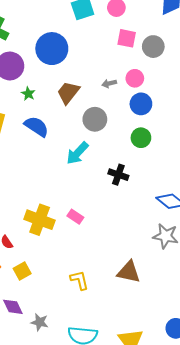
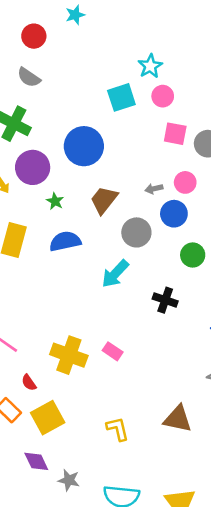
blue circle: (141, 104) -> (174, 214), moved
blue semicircle: (36, 126) -> (65, 241), turned -45
yellow square: (22, 271) -> (48, 418), size x1.5

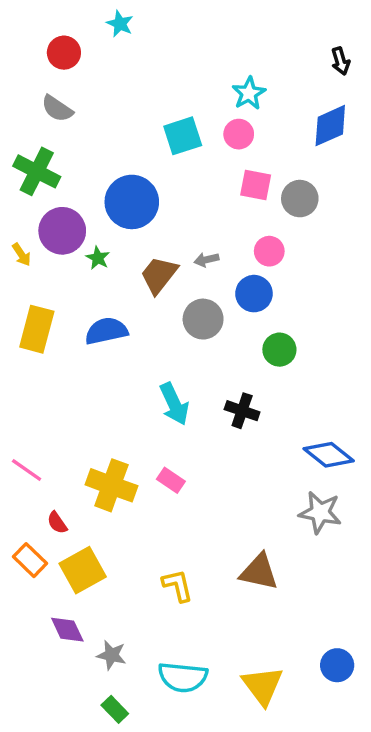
cyan star: (75, 15) -> (120, 24), turned -30
cyan star: (150, 66) -> (249, 93), moved
gray arrow: (154, 189) -> (206, 260), moved
green star: (55, 201) -> (98, 258), moved
cyan arrow: (115, 274) -> (174, 404), moved, turned -68

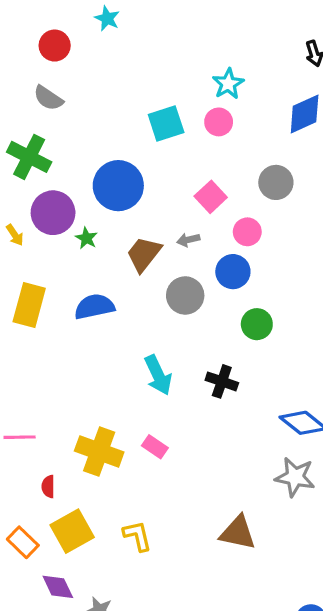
pink square: (256, 185) -> (211, 197), moved, turned 36
pink line: (27, 470) -> (20, 437), turned -36
red semicircle: (57, 523) -> (48, 487), turned 35
orange rectangle: (30, 560) -> (23, 542), moved
yellow L-shape: (178, 585) -> (137, 536), moved

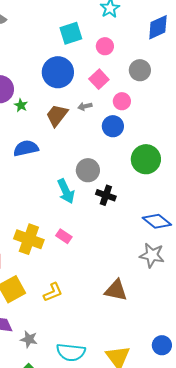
pink circle: (219, 122) -> (105, 46), moved
blue circle: (118, 186) -> (58, 72), moved
gray circle: (185, 295) -> (88, 170), moved
green circle: (257, 324) -> (146, 159), moved, size x1.5
yellow L-shape: (137, 536) -> (53, 292), turned 80

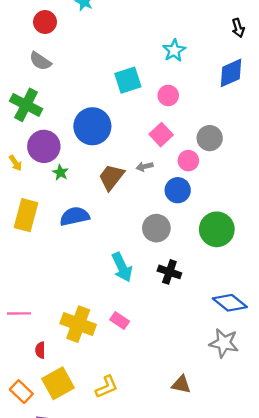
gray circle: (140, 70) -> (210, 138), moved
blue circle: (58, 72) -> (92, 126), moved
green star: (21, 105) -> (60, 172), moved
gray circle: (88, 170) -> (156, 228), moved
brown triangle: (116, 290) -> (181, 384), size x0.7

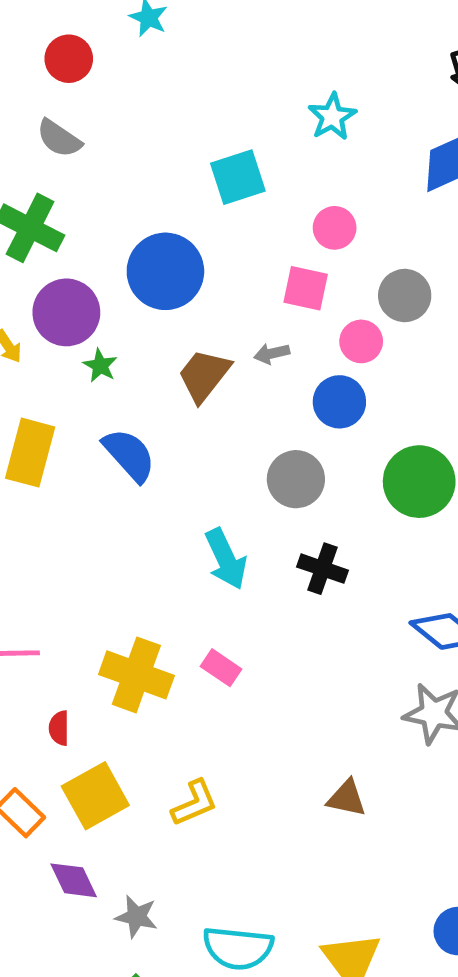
pink circle: (168, 95) -> (335, 228), moved
pink square: (161, 135) -> (306, 288), turned -35
blue semicircle: (75, 216) -> (129, 455), turned 60

